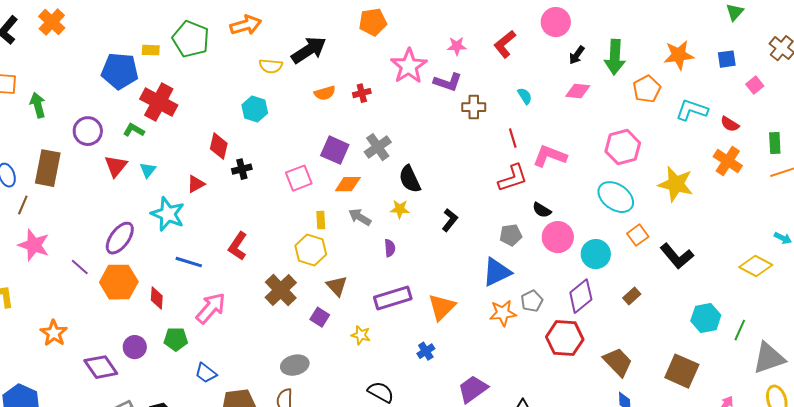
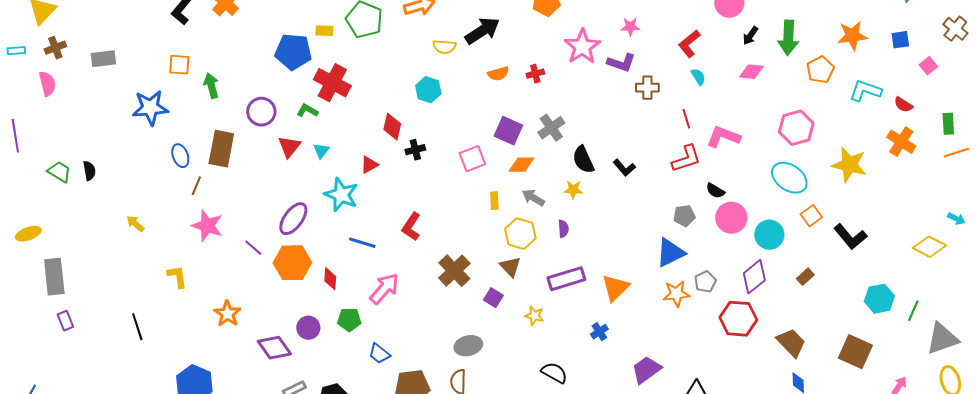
red L-shape: (505, 44) -> (689, 44), moved
black L-shape: (450, 220) -> (624, 168), moved, turned 100
yellow hexagon: (311, 250) -> (520, 234), moved

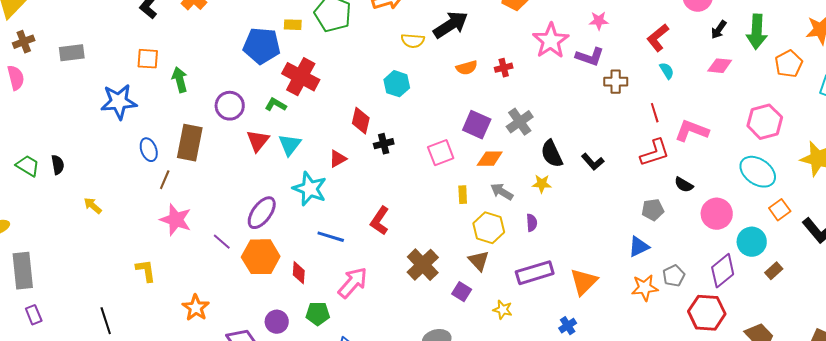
cyan triangle: (321, 151) -> (290, 145), size x1.4
pink circle: (731, 218) -> (717, 214), moved
yellow arrow: (135, 224) -> (93, 206), moved
cyan circle: (769, 235) -> (752, 242), moved
blue triangle: (670, 253) -> (639, 247), size x0.7

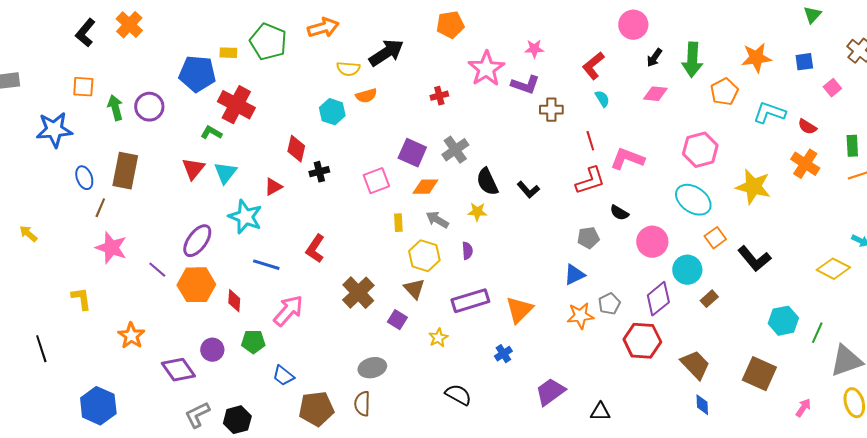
orange semicircle: (467, 68) -> (366, 96), moved
purple circle: (230, 106) -> (149, 107), moved
yellow star: (503, 310) -> (438, 338), turned 30

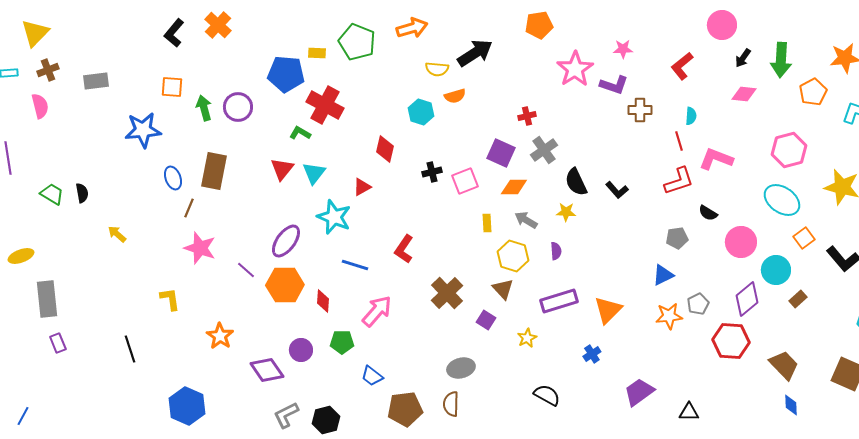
red cross: (439, 96) -> (527, 116), moved
cyan semicircle: (602, 99) -> (691, 116), moved, turned 36
black cross: (319, 172) -> (432, 172), moved

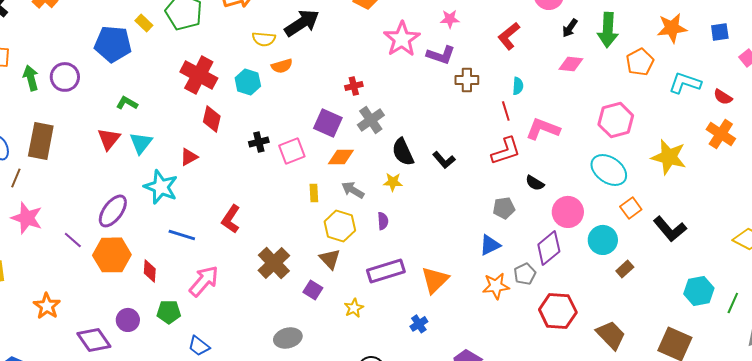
yellow rectangle: (317, 53) -> (144, 23), turned 42
red cross: (325, 105) -> (199, 75), moved
purple diamond: (747, 299) -> (549, 248), moved

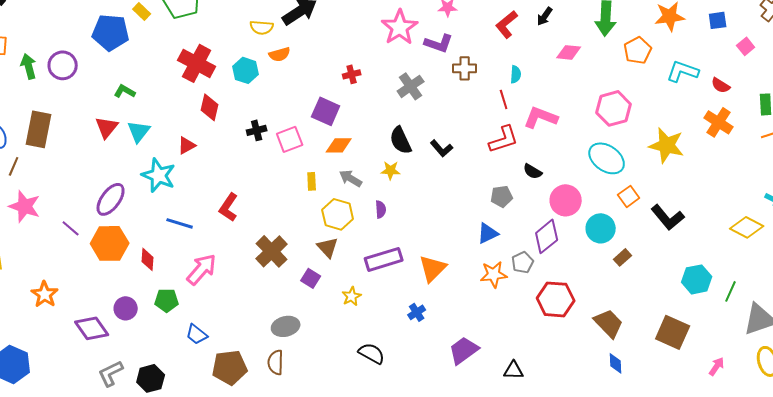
black arrow: (570, 28) -> (545, 16), moved
gray cross: (371, 120) -> (411, 86), moved

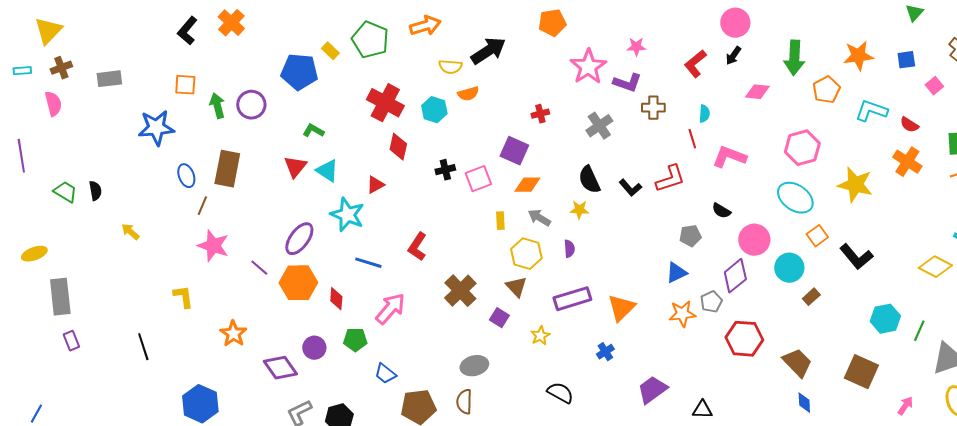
cyan triangle: (139, 131) -> (327, 171), turned -35
red L-shape: (504, 139) -> (670, 179), moved

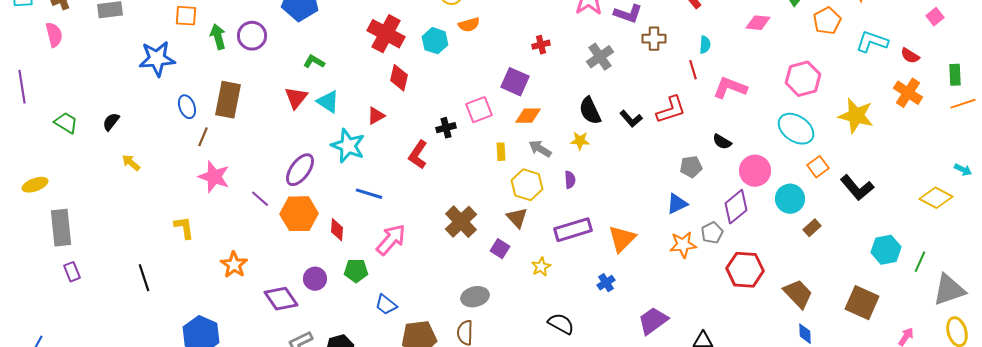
black cross: (445, 170) -> (446, 128), moved
black semicircle: (95, 191) -> (111, 122), moved, turned -132
red L-shape: (417, 247) -> (418, 155), moved

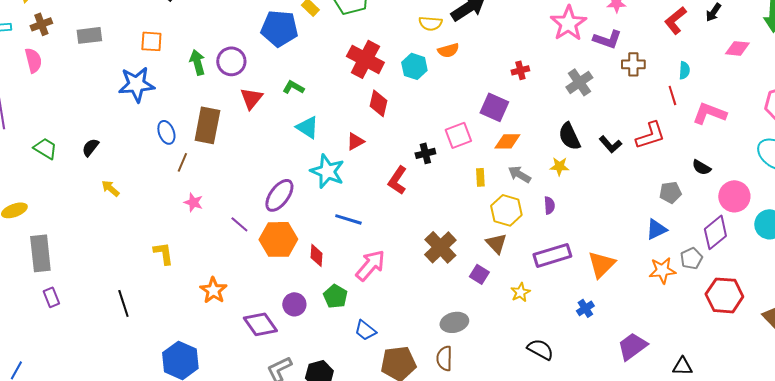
orange square: (186, 16) -> (151, 41), moved
red triangle: (296, 98) -> (251, 98), moved
pink star: (214, 177) -> (193, 202), size x0.6
green pentagon: (356, 271) -> (335, 296), turned 30

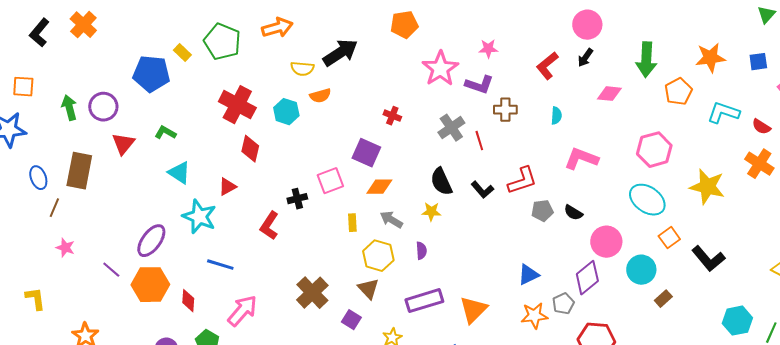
red cross: (520, 70) -> (392, 116), turned 36
red line: (672, 95) -> (479, 141), moved
gray pentagon: (670, 192) -> (542, 211), moved

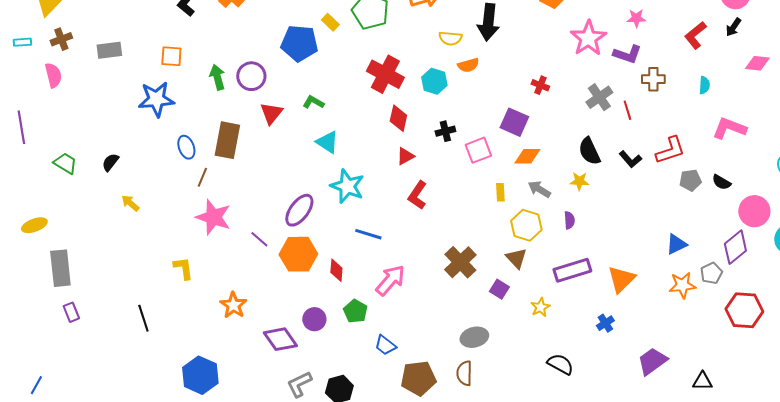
black arrow: (340, 53) -> (488, 22), turned 129
red triangle: (227, 187) -> (405, 156), moved
black cross: (297, 199) -> (445, 131), moved
pink star: (65, 248) -> (213, 217), size x1.8

